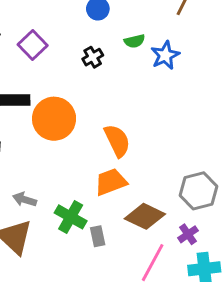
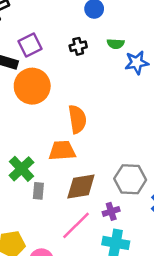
purple square: (33, 45) -> (30, 45), moved
brown diamond: (145, 216) -> (81, 186), turned -52

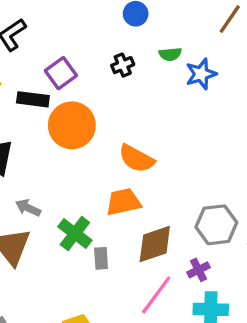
orange semicircle: (77, 119) -> (136, 159), turned 136

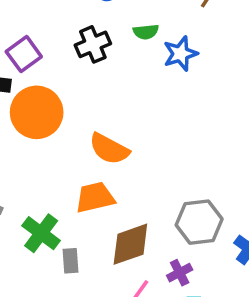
black cross: (123, 65) -> (93, 44), size x1.4

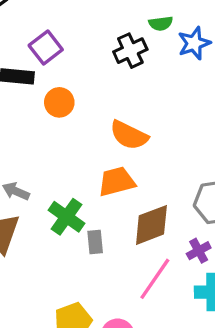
black cross: (93, 44) -> (130, 51), moved
orange circle: (37, 112) -> (59, 102), size x0.6

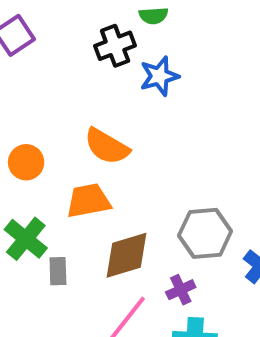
blue star: (194, 43) -> (159, 76), moved
orange circle: (59, 102) -> (26, 162), moved

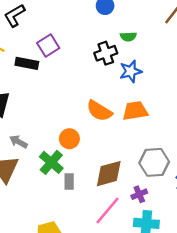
orange circle: (26, 162) -> (69, 139), moved
orange trapezoid: (88, 201) -> (135, 111), moved

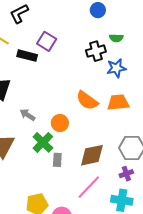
purple square: (48, 45) -> (47, 41), turned -30
gray arrow: (18, 142) -> (27, 115), moved
purple cross: (139, 194) -> (126, 174), moved

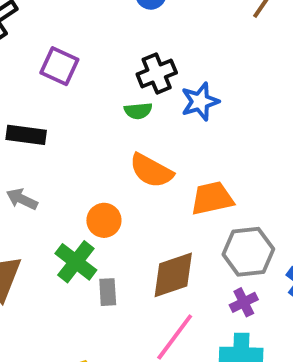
green semicircle: (116, 38) -> (138, 111), moved
black rectangle: (27, 56) -> (26, 135), moved
orange trapezoid: (118, 102) -> (212, 198), moved
gray arrow: (27, 115) -> (22, 199), moved

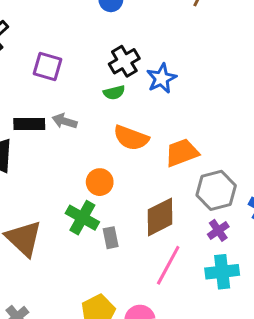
gray arrow: (22, 199) -> (65, 121), moved

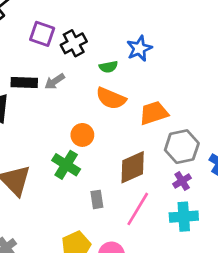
black cross: (124, 61) -> (74, 43), moved
green semicircle: (114, 93) -> (108, 67), moved
gray arrow: (65, 121) -> (55, 81), turned -54
gray rectangle: (111, 238) -> (97, 199), moved

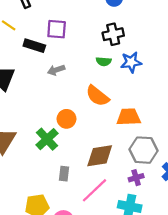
purple square: (42, 34) -> (57, 29), turned -30
black cross: (74, 43) -> (113, 34), moved
green semicircle: (108, 67) -> (104, 61), moved
black rectangle: (24, 82) -> (34, 46), moved

